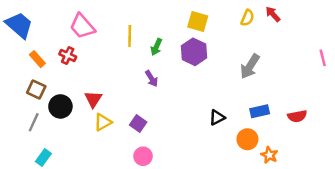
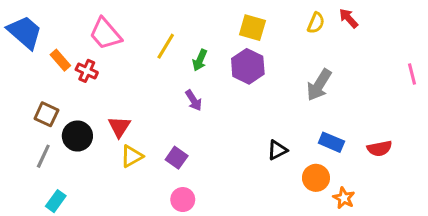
yellow line: (130, 36) -> (166, 46), turned 30
orange rectangle: (37, 59) -> (60, 60), moved
blue rectangle: (260, 111) -> (331, 142), turned 36

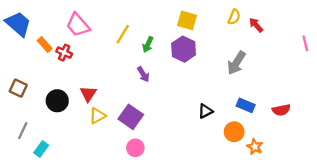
red arrow: (349, 18) -> (256, 25), moved
pink line: (412, 74) -> (305, 43), moved
brown square: (46, 114) -> (18, 88), moved
gray line: (43, 156) -> (23, 131), moved
purple square: (177, 158) -> (131, 117), size x1.5

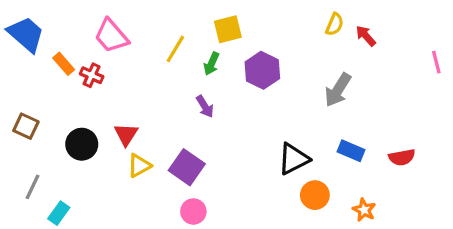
yellow square: (187, 20) -> (228, 29), moved, turned -30
black triangle: (205, 111) -> (294, 159), size x1.5
orange circle: (234, 132) -> (315, 195), moved

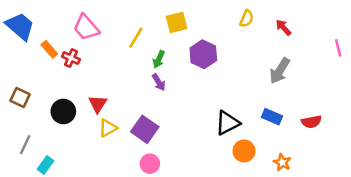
yellow semicircle: (335, 24) -> (247, 19), moved
green arrow: (211, 64) -> (159, 59), moved
gray arrow: (338, 90) -> (280, 71), moved

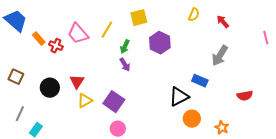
pink trapezoid: (86, 28) -> (78, 34), moved
blue rectangle: (272, 117) -> (200, 81), moved

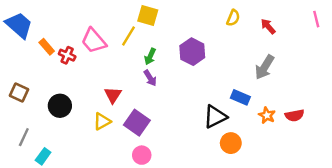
yellow square: (139, 18) -> (148, 16), moved, turned 30
pink line: (266, 38) -> (316, 19), moved
red triangle: (77, 82) -> (113, 95), moved
orange star: (222, 128) -> (267, 115), moved

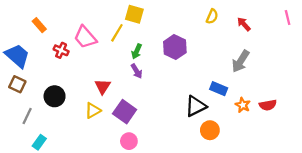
blue trapezoid: (19, 25) -> (17, 56), moved
orange rectangle: (47, 47) -> (39, 25), moved
gray line: (24, 137) -> (27, 116), moved

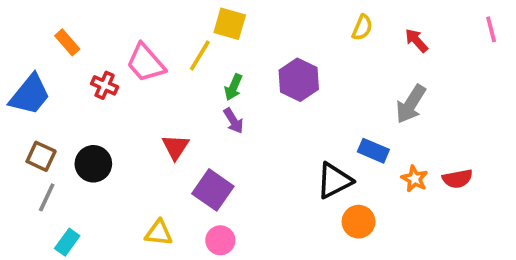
blue trapezoid: (17, 56) -> (30, 95), turned 88
brown square: (17, 84) -> (41, 156), moved
yellow triangle: (93, 111) -> (159, 233), moved, turned 35

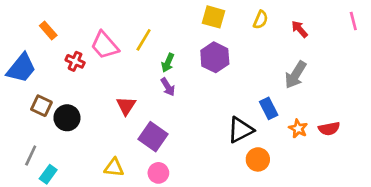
yellow square: (230, 24) -> (213, 17), moved
blue rectangle: (373, 151) -> (269, 108), turned 40
brown square: (41, 156) -> (41, 106), moved
gray line: (47, 197) -> (31, 155), moved

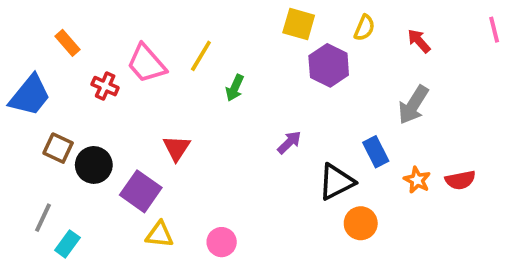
purple hexagon: (215, 57) -> (329, 65), moved
purple arrow: (168, 87) -> (289, 142), moved, turned -102
purple square: (153, 137) -> (141, 191), moved

